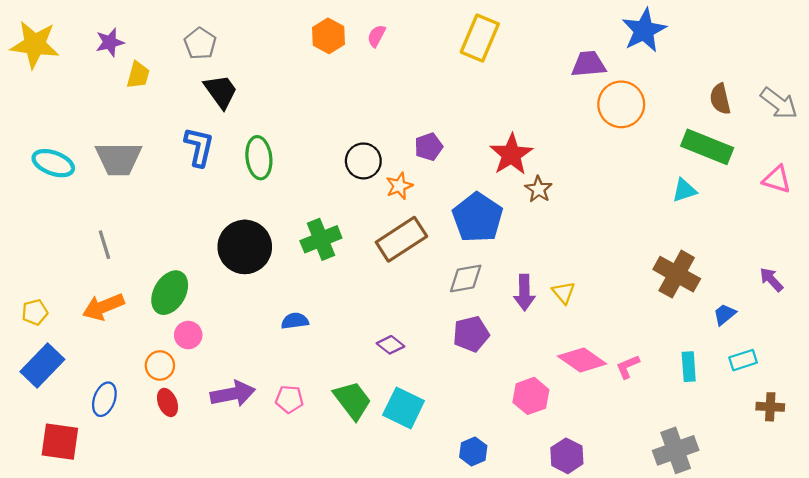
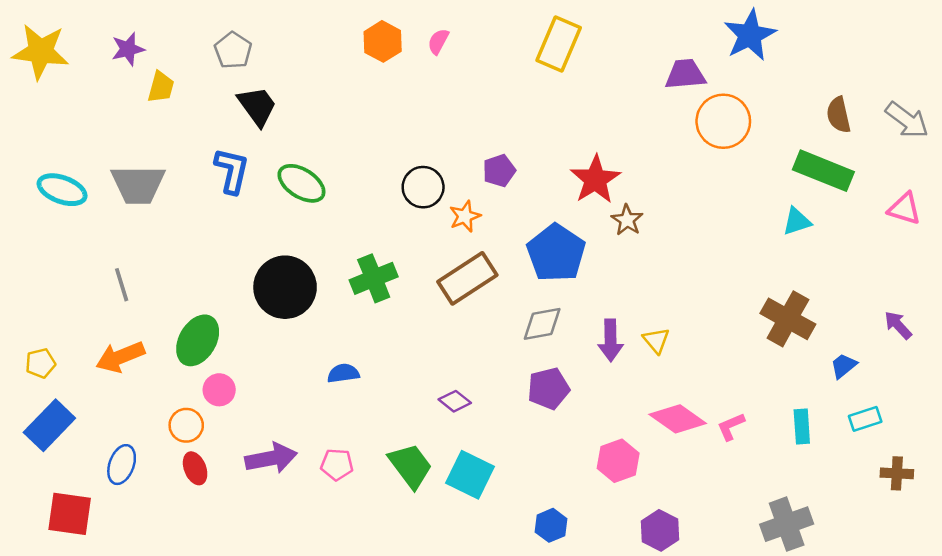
green ellipse: (259, 158) -> (301, 183), turned -51

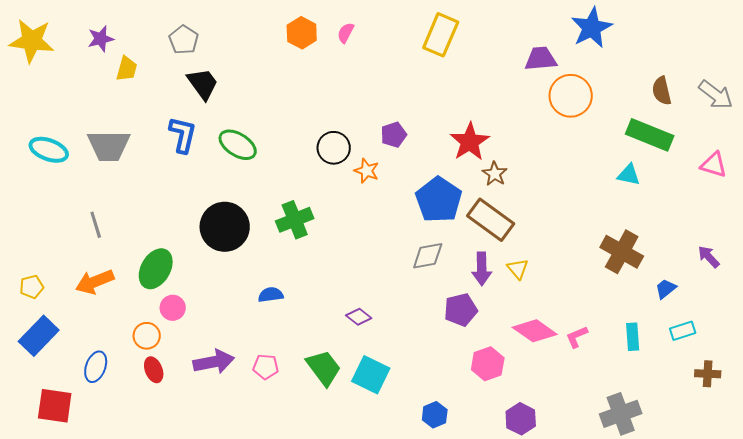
orange star: (465, 216) -> (367, 171), turned -30
cyan triangle: (797, 221) -> (629, 175), turned 30
brown rectangle: (467, 278) -> (491, 220), moved, turned 69
purple pentagon: (548, 389) -> (461, 310), moved

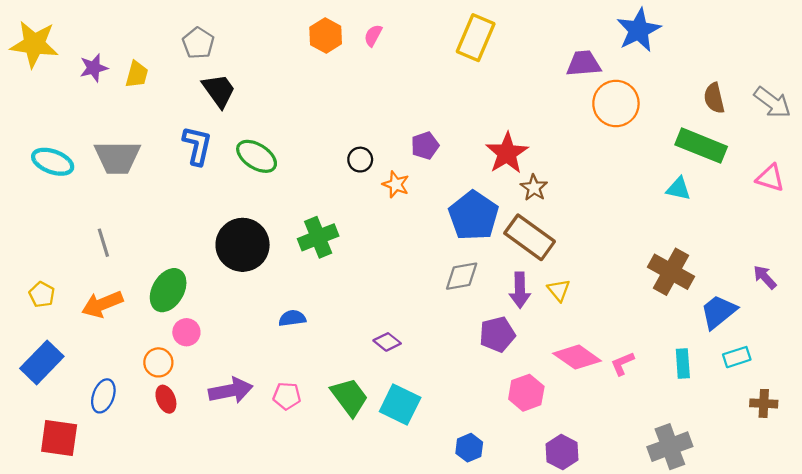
purple star: (101, 39) -> (94, 68), moved
black circle: (334, 148) -> (360, 160), size x0.7
yellow pentagon: (32, 287) -> (42, 294), moved, turned -30
blue trapezoid: (666, 289) -> (718, 312), size x1.6

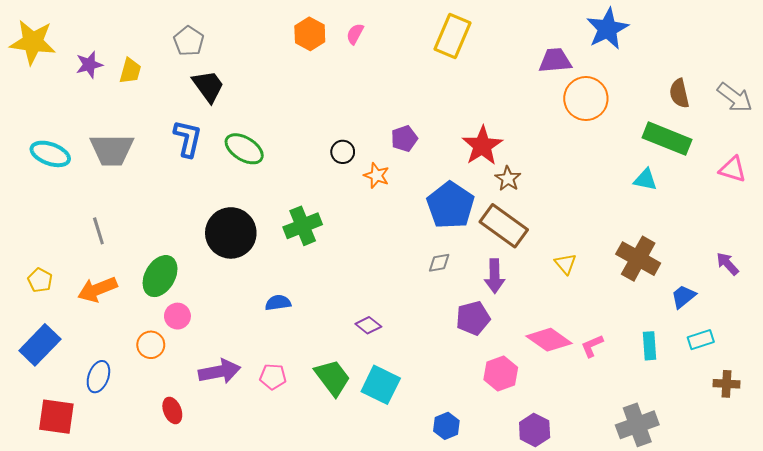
gray diamond: (462, 276) -> (439, 263), size x0.7
yellow triangle: (559, 290) -> (565, 264), moved
blue trapezoid: (718, 312) -> (683, 297), size x0.7
red ellipse: (166, 399) -> (172, 410), moved

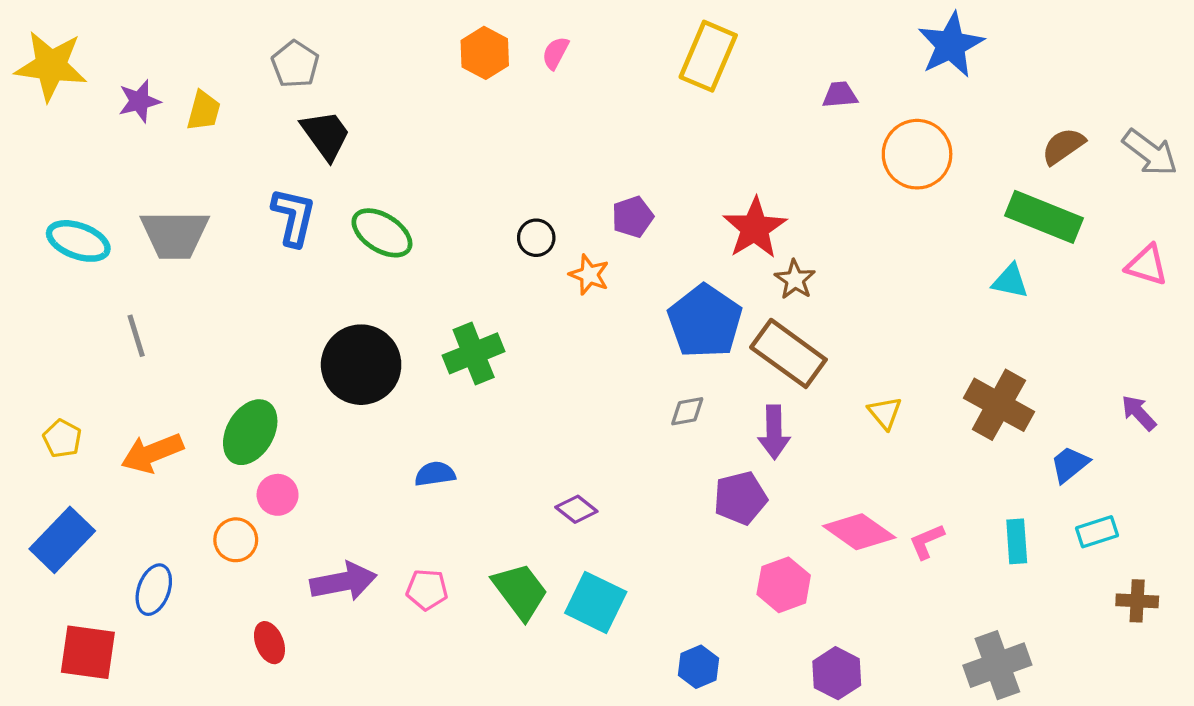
purple trapezoid: (555, 61) -> (840, 95), moved, size x0.7
brown semicircle: (679, 93) -> (1063, 146), turned 68
gray line: (98, 231) -> (136, 336), moved

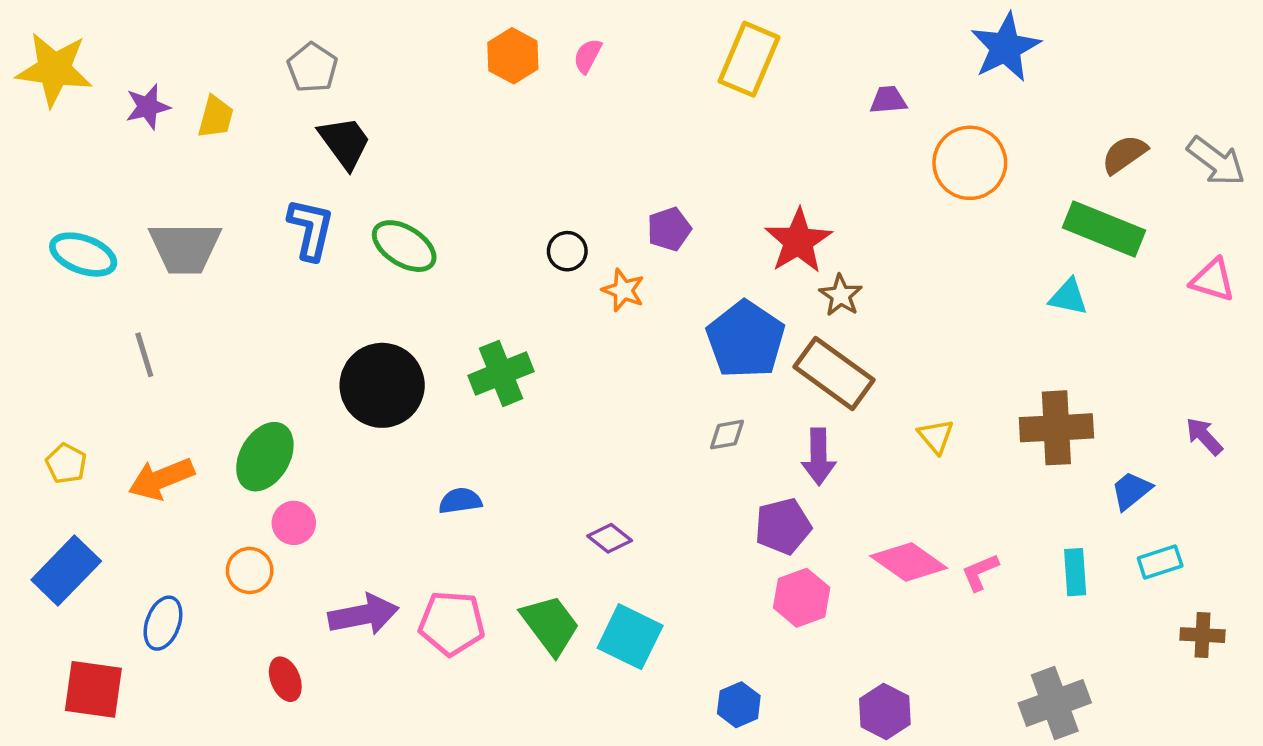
brown cross: (999, 405) -> (1056, 428), turned -32
pink hexagon: (784, 585) -> (802, 598), moved
pink pentagon: (427, 590) -> (452, 623), size x1.5

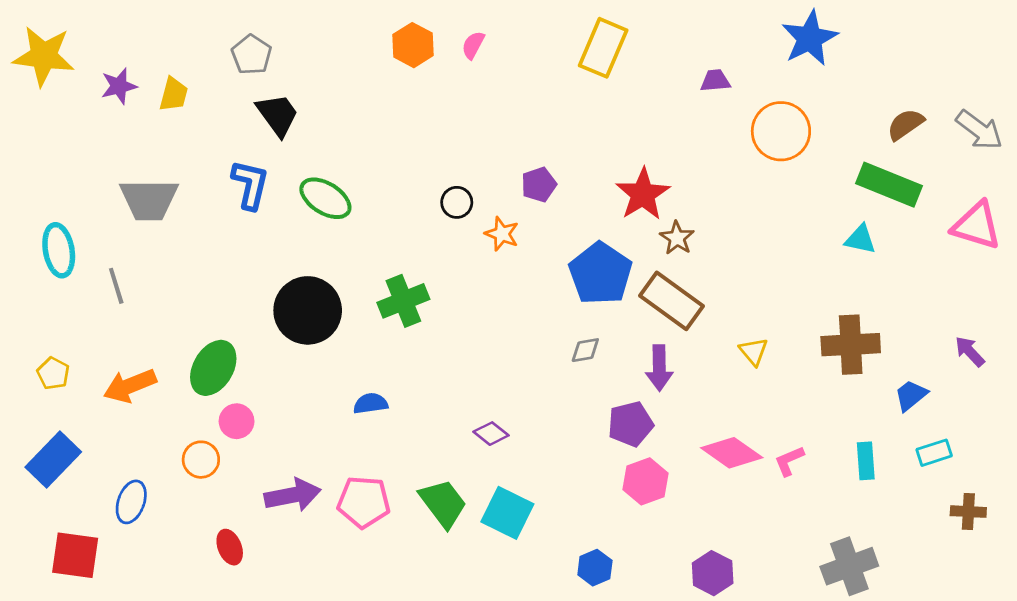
cyan ellipse: (83, 255) -> (59, 250), moved, turned 60
pink triangle: (1213, 280) -> (977, 226), size x1.4

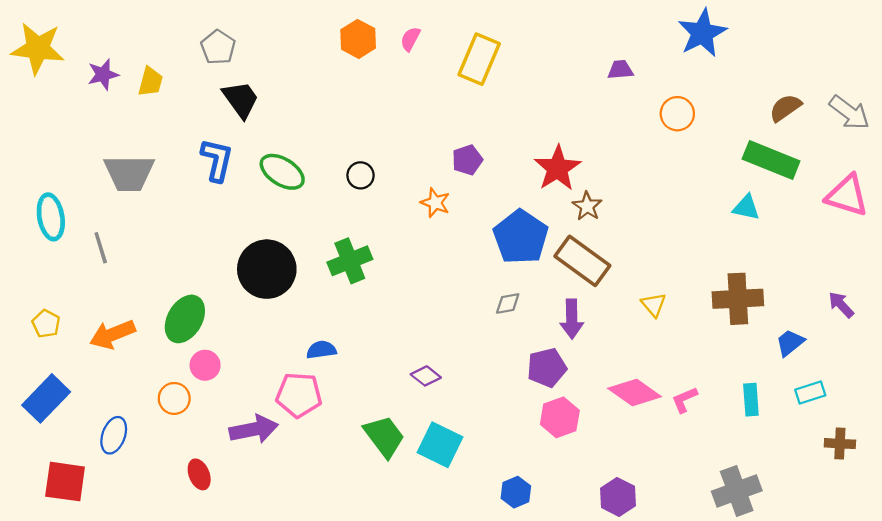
yellow rectangle: (603, 48) -> (479, 59), moved
orange circle: (781, 131) -> (677, 114), size x0.7
black circle: (457, 202) -> (361, 175), moved
pink pentagon: (364, 502) -> (299, 395), moved

